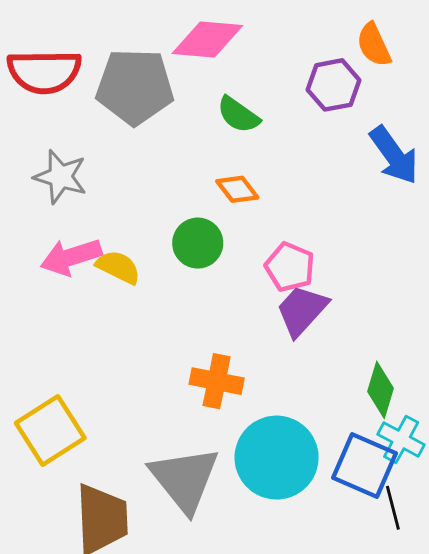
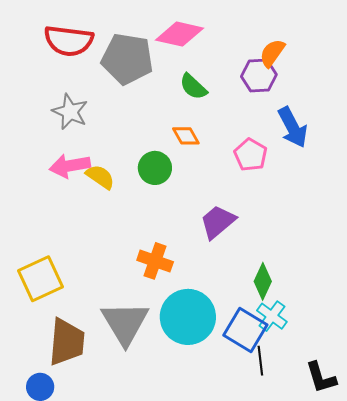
orange semicircle: (374, 45) -> (272, 53), moved, turned 52
pink pentagon: (290, 267) -> (251, 155), moved

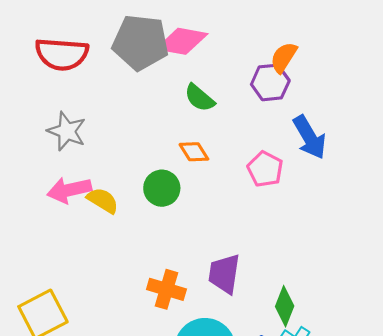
gray pentagon: (127, 59) -> (141, 42), moved
purple trapezoid: (218, 222) -> (224, 274), moved, turned -39

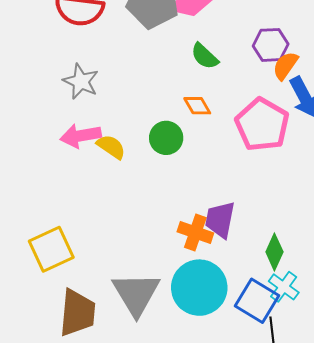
orange semicircle: (284, 57) -> (285, 66), moved
pink pentagon: (265, 169) -> (262, 125), size x1.6
orange cross: (166, 289) -> (195, 232), moved

